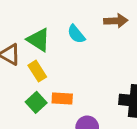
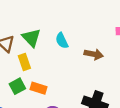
brown arrow: (116, 21) -> (94, 54), moved

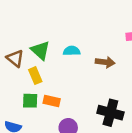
cyan semicircle: (62, 41) -> (72, 51), turned 119
green square: (17, 86) -> (30, 101), turned 35

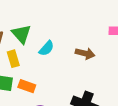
cyan semicircle: (72, 51) -> (46, 48), moved, turned 126

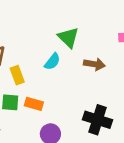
green triangle: (21, 34) -> (68, 37), moved

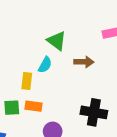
yellow rectangle: (17, 75) -> (27, 81), moved, turned 35

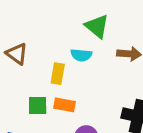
cyan semicircle: (45, 65) -> (81, 55), turned 63

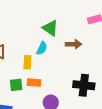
cyan semicircle: (81, 55) -> (42, 48), turned -64

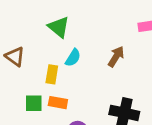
green triangle: (50, 28) -> (59, 27), moved
brown arrow: (74, 44) -> (116, 57), turned -63

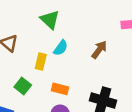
green square: (34, 103) -> (23, 86), turned 35
orange rectangle: (58, 103) -> (60, 89), moved

